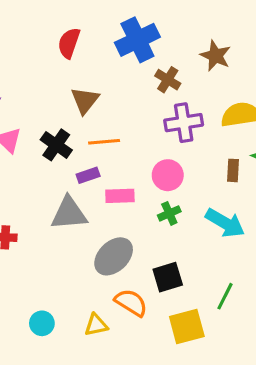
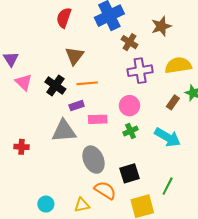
brown star: (215, 56) -> (161, 26), turned 30
brown rectangle: (233, 170) -> (173, 102), turned 32
gray ellipse: (114, 256) -> (94, 160), turned -70

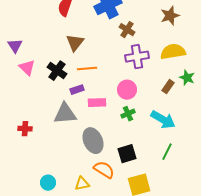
brown star: (161, 26) -> (170, 16), moved
green line: (168, 186) -> (167, 152), moved

